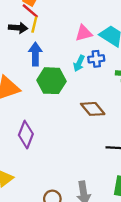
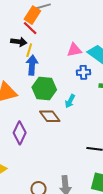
yellow line: (34, 25) -> (29, 50), moved
cyan arrow: (79, 63) -> (70, 101), moved
brown diamond: (93, 109) -> (50, 116), moved

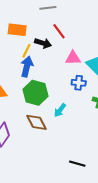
orange rectangle: (32, 15) -> (17, 30), moved, turned 54
red line: (30, 28) -> (59, 31), moved
black arrow: (19, 42) -> (43, 43), moved

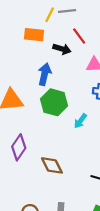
yellow line: (26, 51) -> (50, 15), moved
brown diamond: (37, 122) -> (52, 165), moved

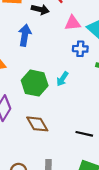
green hexagon: (54, 102) -> (35, 83), moved

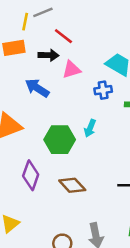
pink triangle: (73, 23) -> (71, 70), moved
blue arrow: (25, 35) -> (37, 88), turned -55

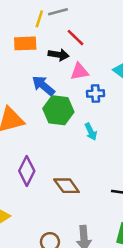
blue cross: (103, 90) -> (96, 94), moved
cyan arrow: (90, 128) -> (91, 132), turned -54
green hexagon: (60, 140) -> (58, 110), moved

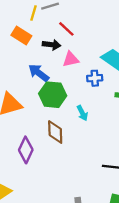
orange rectangle: (25, 43) -> (21, 35), turned 36
blue cross: (96, 94) -> (95, 78), moved
brown diamond: (67, 186) -> (55, 132), moved, turned 35

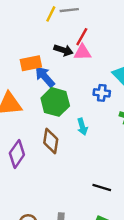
red line: (66, 29) -> (82, 37), turned 66
orange rectangle: (21, 35) -> (31, 63), moved, turned -54
pink triangle: (71, 59) -> (82, 52), moved

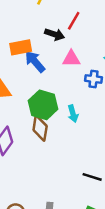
pink triangle: (82, 52) -> (71, 59), moved
green hexagon: (55, 102) -> (43, 105), moved

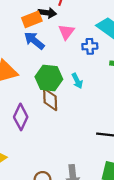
orange rectangle: (21, 47) -> (32, 19), moved
pink triangle: (71, 59) -> (66, 32), turned -42

